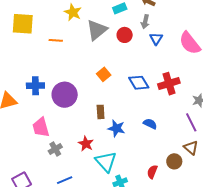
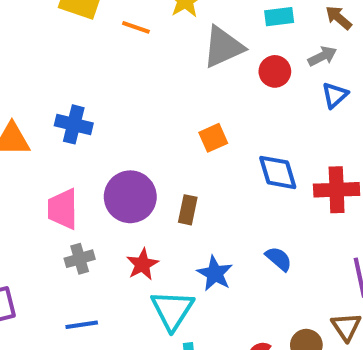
gray arrow: (145, 22) -> (322, 56), turned -144
orange line: (56, 40) -> (136, 27), moved
purple circle: (65, 95) -> (130, 197), moved
blue star: (116, 128) -> (215, 274), moved

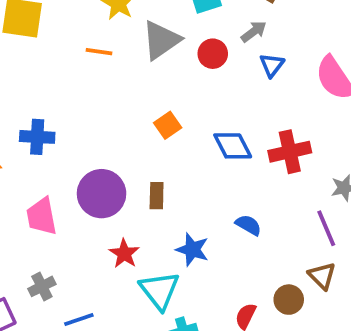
orange line: (136, 27) -> (99, 52), moved
gray cross: (80, 259) -> (42, 286), moved

